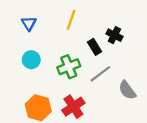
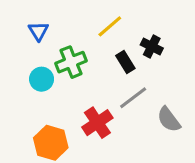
yellow line: (71, 20) -> (110, 26), moved, turned 30
green cross: (69, 67) -> (71, 62), moved
red cross: (73, 107) -> (97, 123), moved

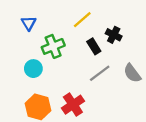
cyan circle: (42, 79) -> (33, 69), moved
gray semicircle: (169, 119) -> (132, 73), moved
red cross: (97, 123) -> (73, 105), moved

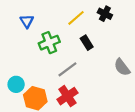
black cross: (114, 35) -> (105, 14), moved
cyan circle: (33, 69) -> (16, 84), moved
gray line: (100, 73) -> (67, 69), moved

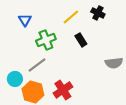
gray semicircle: (122, 67) -> (114, 63), turned -60
gray line: (67, 69) -> (37, 65), moved

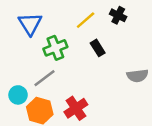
blue triangle: (25, 20) -> (30, 24), size x1.5

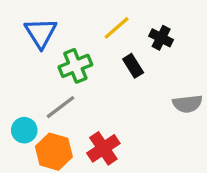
black cross: (118, 15) -> (161, 38), moved

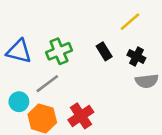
yellow line: (117, 28) -> (130, 22), moved
blue triangle: (41, 33) -> (19, 51), moved, turned -44
black cross: (161, 38) -> (136, 56), moved

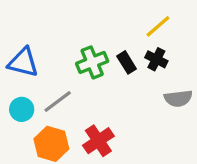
green cross: (59, 51) -> (92, 62), moved
black cross: (136, 56) -> (156, 59), moved
cyan circle: (19, 102) -> (22, 109), moved

